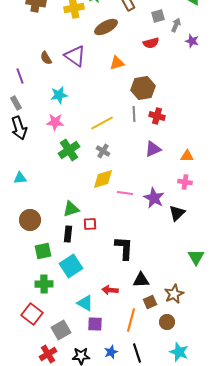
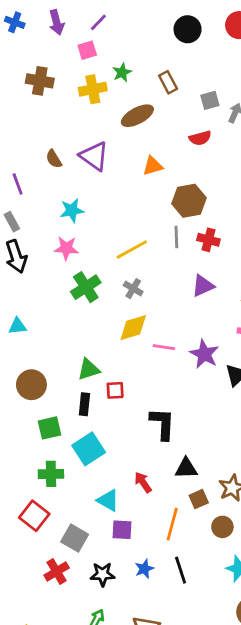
red arrow: (110, 290) -> (143, 482), turned 49
gray square: (61, 330) -> (75, 538), turned -30

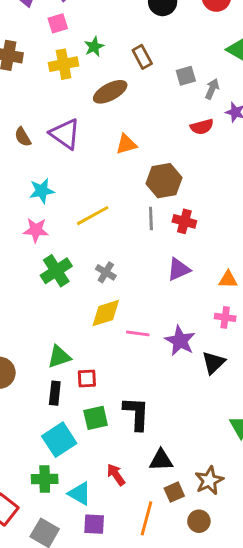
red semicircle: (200, 138) -> (202, 127), moved
yellow line: (132, 250) -> (93, 216), moved
green square: (50, 428) -> (96, 418), moved
green cross: (51, 474) -> (45, 479), moved

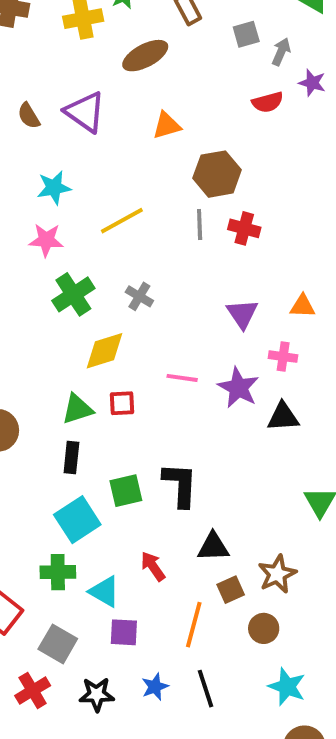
purple triangle: (179, 269) -> (242, 314), moved, turned -40
yellow diamond: (106, 313) -> (104, 351), moved
pink cross: (225, 317) -> (283, 357), moved
black triangle: (213, 363) -> (283, 417), turned 40
red square: (87, 379) -> (122, 403), moved

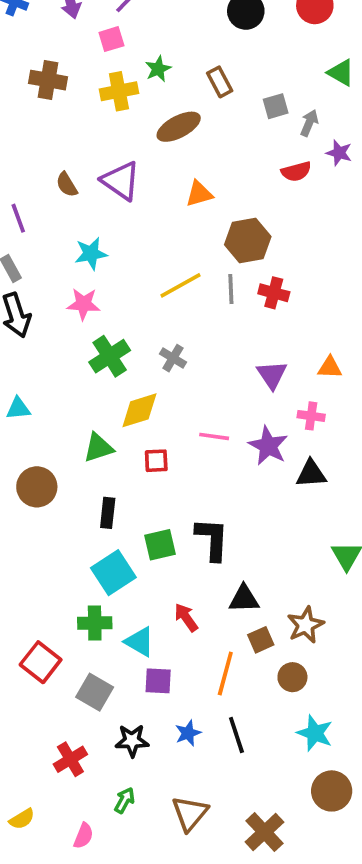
yellow line: (122, 221) -> (180, 285), moved
green triangle: (77, 409) -> (98, 448), moved
red cross: (33, 691) -> (70, 759), moved

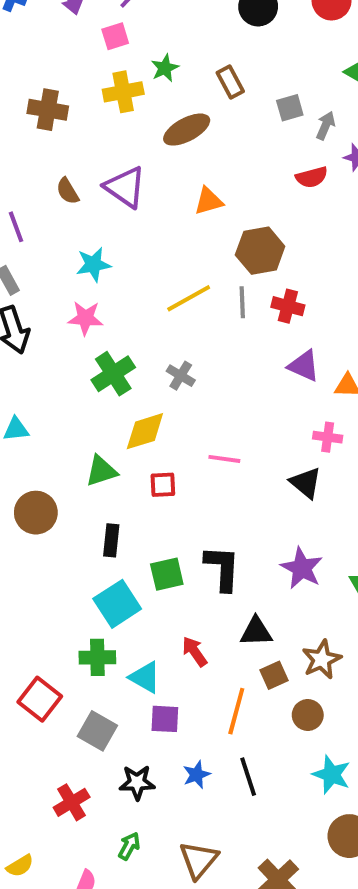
brown cross: (48, 80) -> (48, 110), moved
purple triangle: (272, 375) -> (304, 366), moved, turned -32
purple star: (268, 446) -> (302, 568), moved
black triangle: (311, 474) -> (306, 483), moved, turned 44

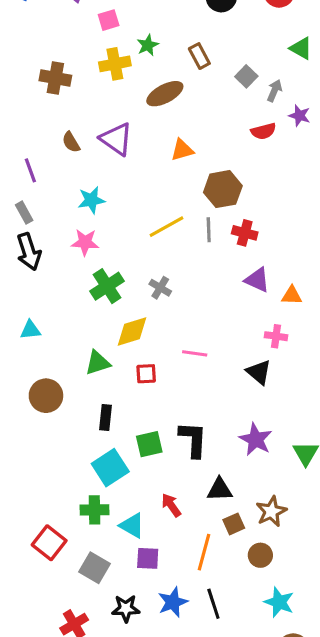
gray square: (290, 108) -> (246, 76), turned -30
blue star: (197, 775) -> (173, 602), size x1.4

